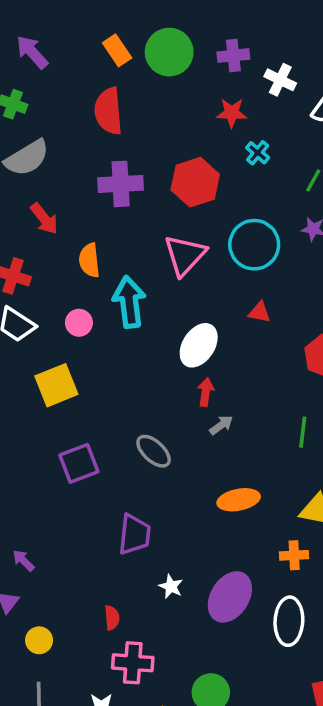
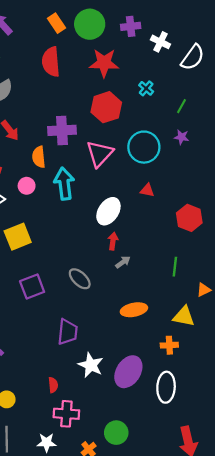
red star: (232, 113) -> (104, 63), moved, size x1.5
purple cross: (121, 184) -> (62, 130), moved
pink circle: (79, 323) -> (27, 186), moved
white star: (171, 587) -> (91, 365), size x1.6

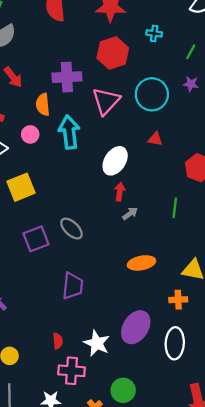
cyan cross: (146, 88) -> (154, 33), turned -32
green line: (175, 267) -> (175, 208), moved
gray ellipse: (80, 279) -> (71, 229), moved
white star: (91, 365) -> (97, 343), moved

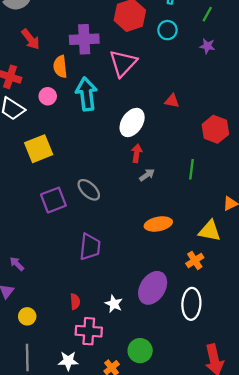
cyan circle: (152, 94) -> (167, 30), moved, size x0.6
orange cross: (178, 300) -> (195, 260), turned -30
white star: (97, 343) -> (114, 304), size x0.7

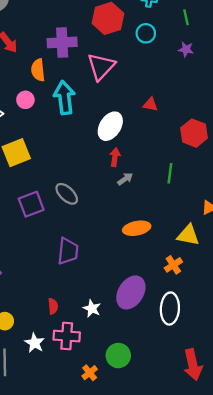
green line: (207, 14) -> (186, 17), turned -42
white star: (68, 361) -> (35, 343), moved, turned 30

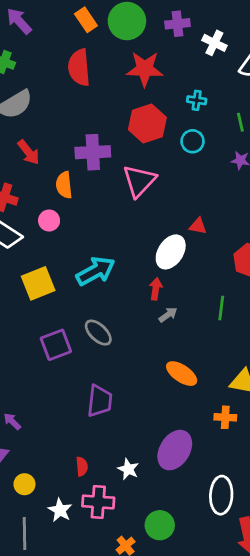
cyan arrow: (64, 98) -> (96, 271), moved, turned 68
white ellipse: (110, 126) -> (171, 252), moved
orange ellipse: (137, 228) -> (182, 374), turned 45
orange cross: (173, 265) -> (225, 417), turned 36
white ellipse: (170, 309) -> (221, 495), moved

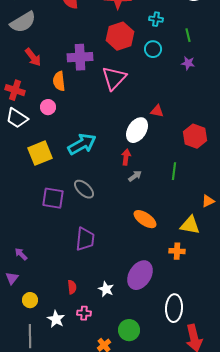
purple square: (56, 345) -> (53, 198), turned 30
pink cross: (98, 502) -> (84, 313), size x0.6

